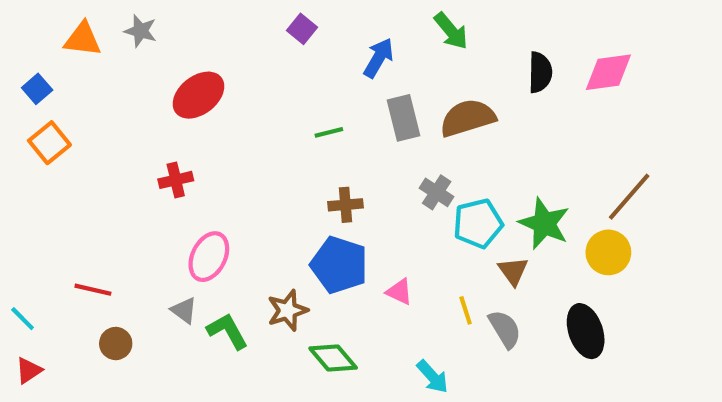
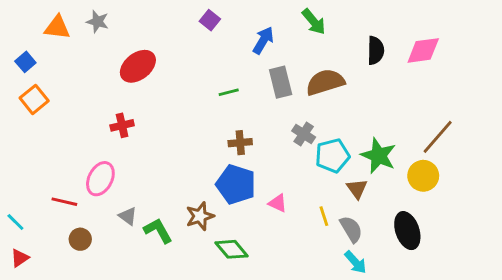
pink ellipse: (209, 257) -> (100, 179), moved
cyan arrow: (432, 377) -> (355, 262), moved

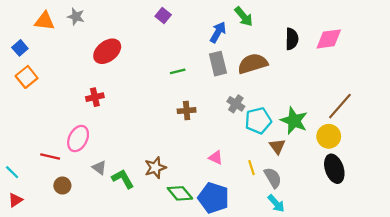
blue arrow: (263, 40) -> (218, 32), moved
blue pentagon: (236, 184) -> (213, 198), moved
black ellipse: (407, 231) -> (334, 169), moved

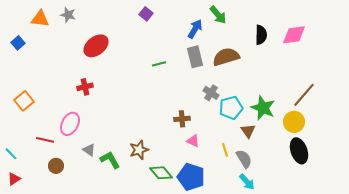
orange square: (27, 77) -> (24, 101), moved
brown cross: (187, 111) -> (182, 119), moved

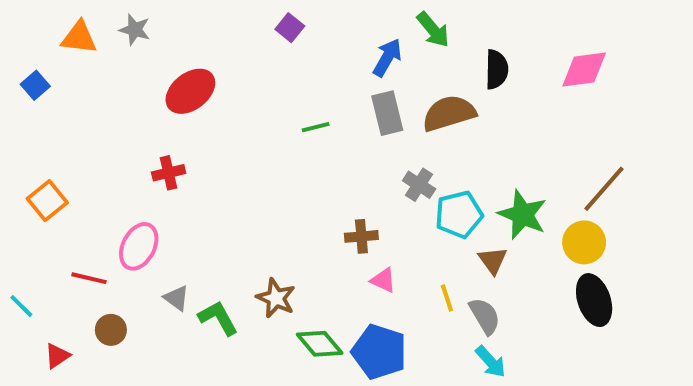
black semicircle: (261, 35) -> (497, 69), moved
brown star: (139, 150) -> (276, 298), turned -30
red triangle: (14, 179) -> (57, 356), moved

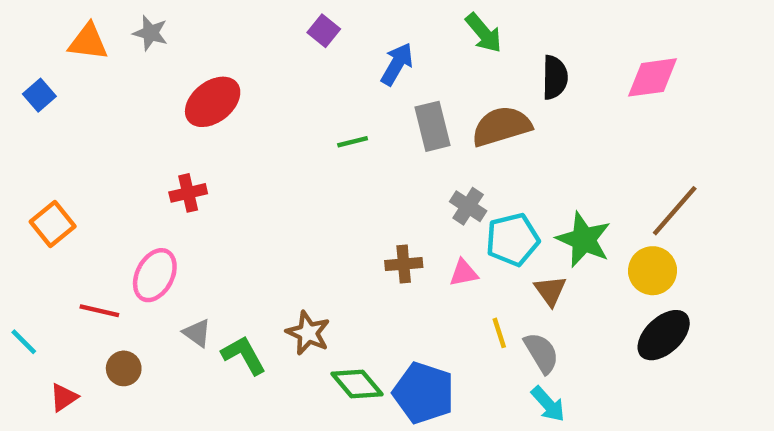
blue arrow: (387, 57) -> (397, 64), moved
pink triangle: (383, 280) -> (464, 273), moved, turned -36
black ellipse: (594, 300) -> (664, 335), turned 66

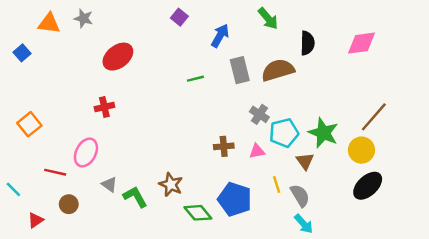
blue pentagon: (424, 393) -> (235, 199), moved

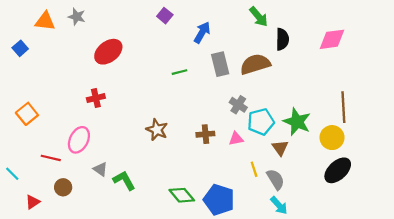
green arrow: (268, 18) -> (259, 17), moved
brown line: (374, 117) -> (343, 107), turned -44
brown star: (171, 184) -> (157, 130), moved
blue pentagon: (235, 199) -> (219, 200), moved

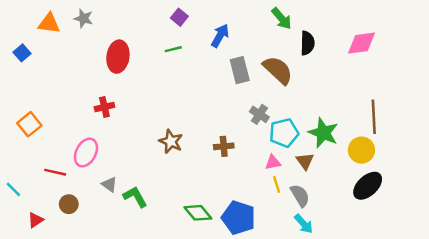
red ellipse: (108, 52) -> (118, 57), turned -44
brown semicircle: (255, 64) -> (278, 70), turned 60
green line: (179, 72) -> (173, 49), moved
pink triangle: (236, 139) -> (273, 162), moved

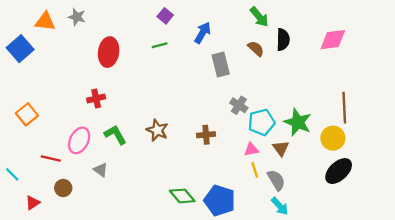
blue square: (22, 53) -> (20, 49), size x1.6
brown semicircle: (278, 70) -> (256, 49), moved, size x0.6
green L-shape: (135, 197) -> (115, 135), moved

